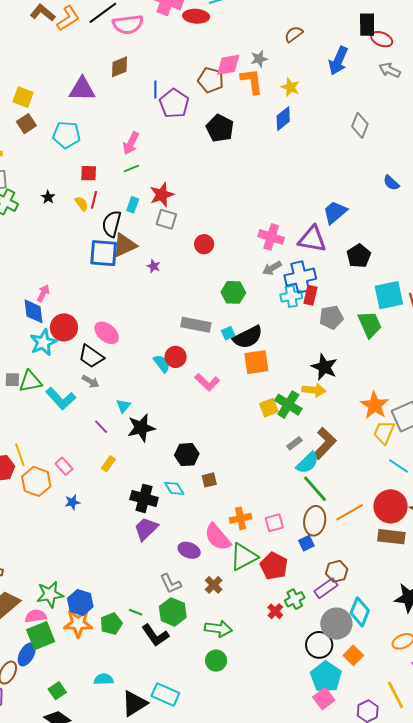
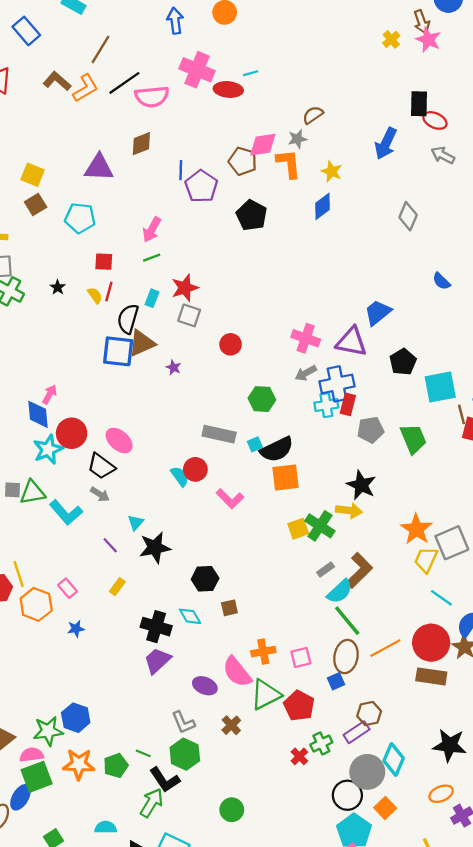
brown semicircle: (294, 34) -> (313, 115), moved
cyan square: (389, 295) -> (440, 387), moved
blue hexagon: (80, 603) -> (76, 718), moved
green arrow: (218, 629) -> (152, 803), moved, turned -68

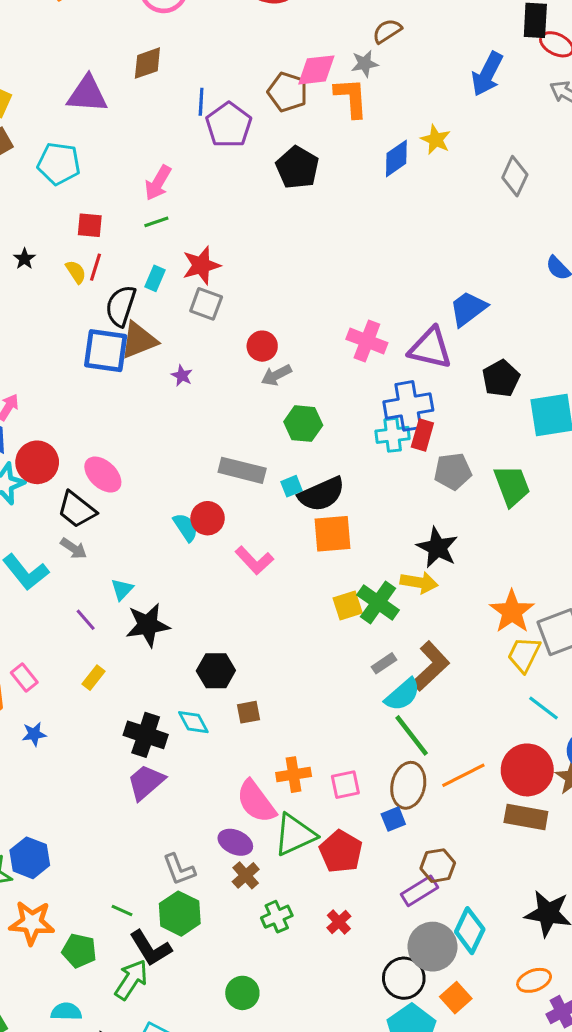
yellow star: (332, 171) -> (436, 140), moved
gray arrow: (306, 373) -> (276, 375), moved
purple ellipse: (205, 686) -> (235, 842), moved
green cross: (321, 743) -> (277, 917), moved
green pentagon: (116, 766) -> (79, 951), moved, turned 30

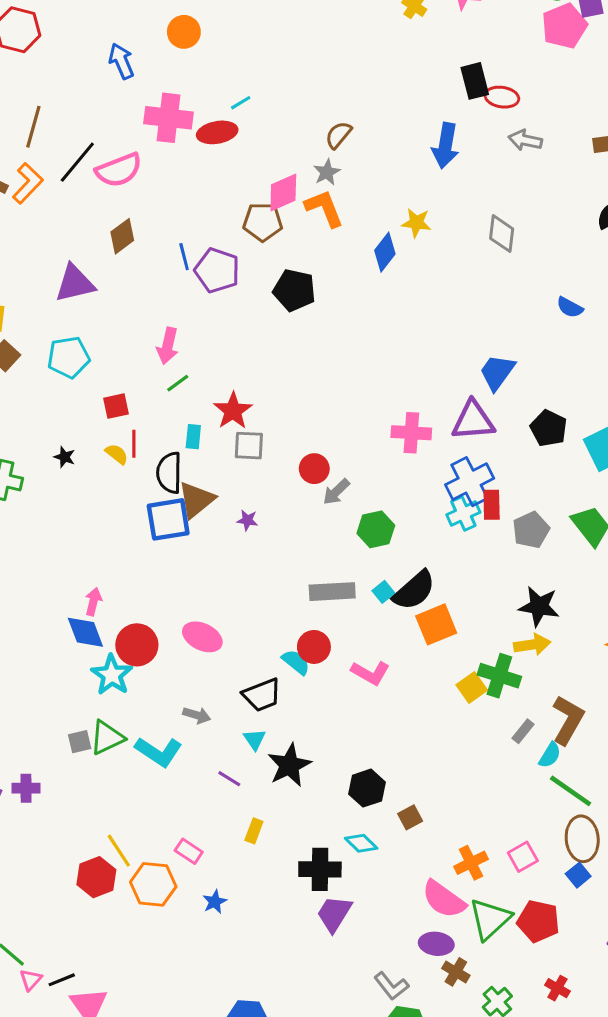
black trapezoid: (77, 510) -> (262, 695), moved, turned -42
cyan semicircle: (402, 695) -> (550, 755), size x0.7

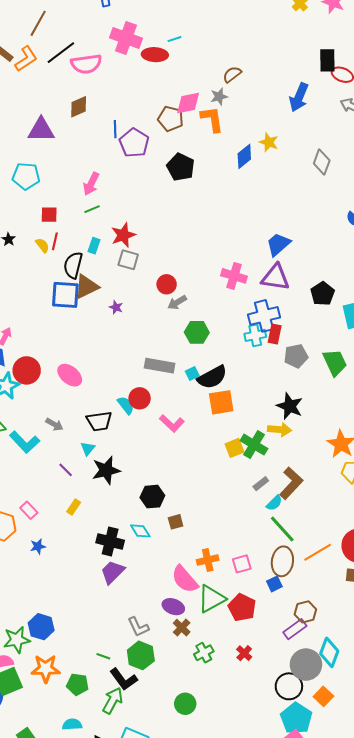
blue trapezoid: (497, 372) -> (278, 244), moved

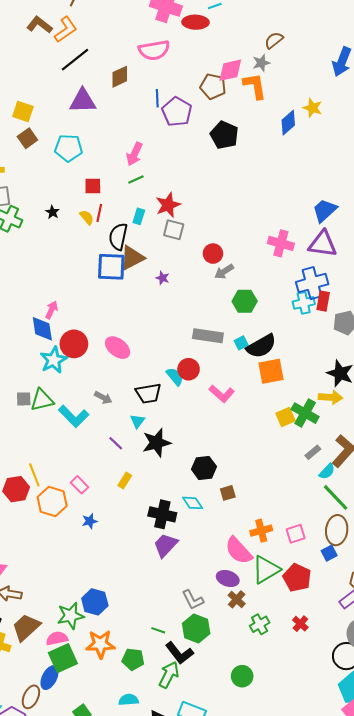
black line: (61, 53) -> (75, 60), moved
pink semicircle: (86, 64) -> (154, 50), moved

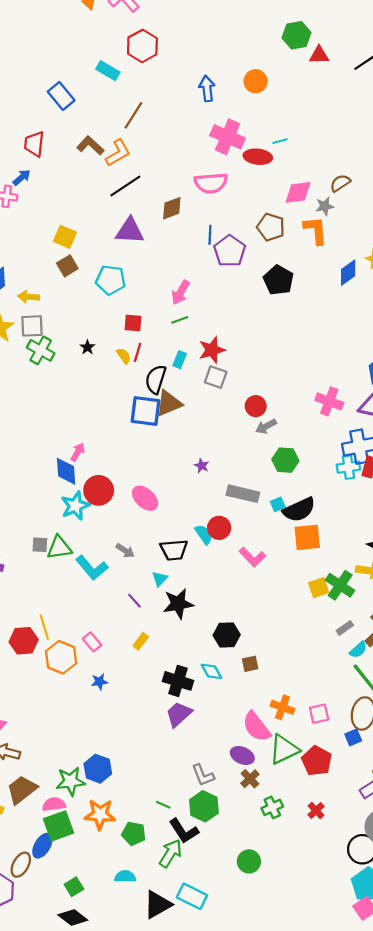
pink diamond: (230, 70) -> (298, 192), moved
purple star: (163, 278) -> (202, 466), moved
orange cross: (261, 531) -> (282, 707), turned 30

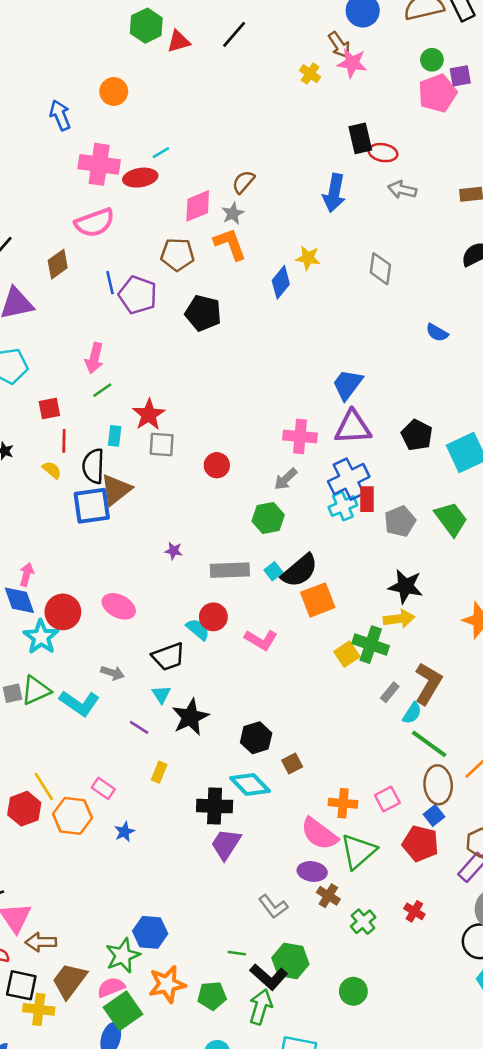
yellow semicircle: (124, 356) -> (52, 470), moved
gray arrow: (266, 426) -> (286, 479), moved
cyan diamond: (211, 671) -> (250, 785), size x1.4
red pentagon: (317, 761) -> (420, 844), moved
green hexagon: (204, 806) -> (290, 961), moved

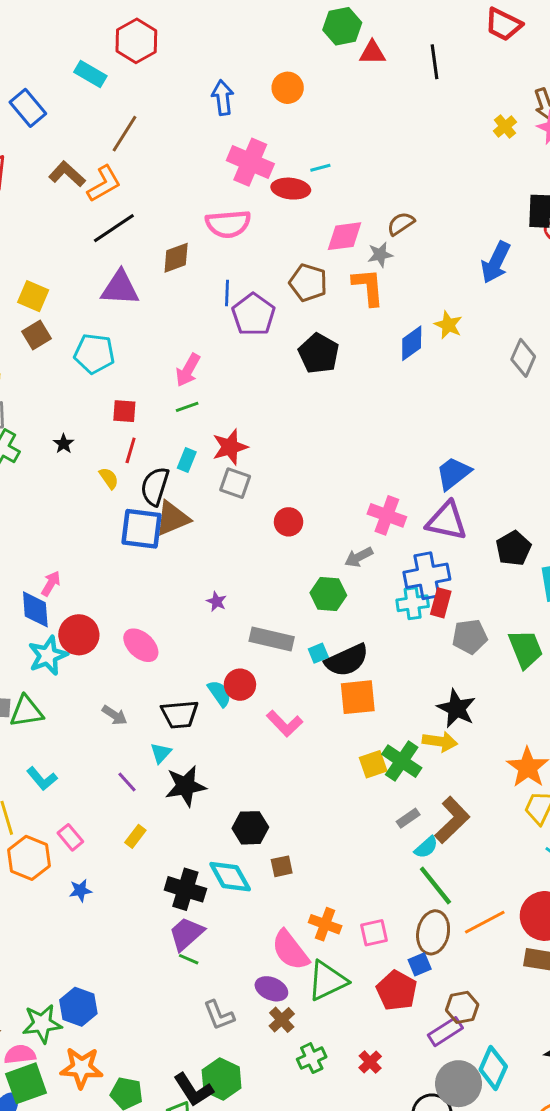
black line: (234, 34) -> (435, 62), turned -64
cyan L-shape: (79, 703) -> (42, 779), moved, size x0.7
green line: (237, 953) -> (189, 959), moved

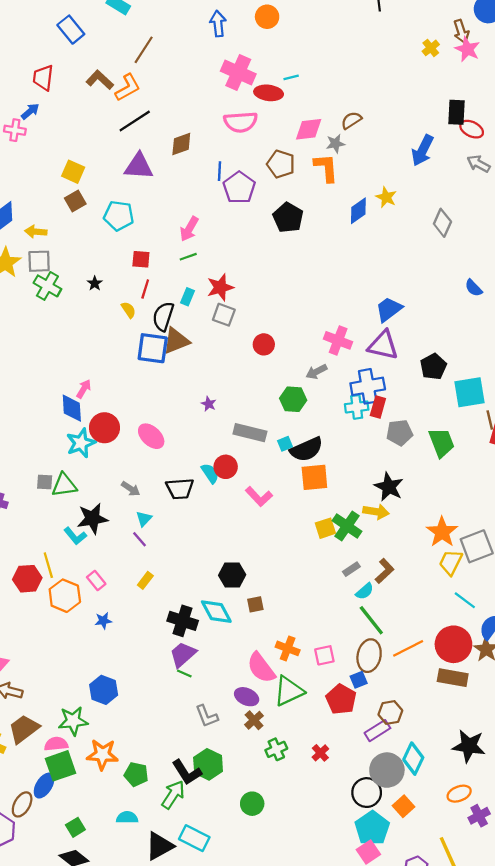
pink semicircle: (228, 224) -> (241, 122), moved
cyan triangle: (161, 753) -> (144, 519), moved
black star: (186, 786) -> (92, 519), moved
brown L-shape: (452, 820) -> (385, 571), size x0.7
blue hexagon: (78, 1007) -> (104, 690), moved

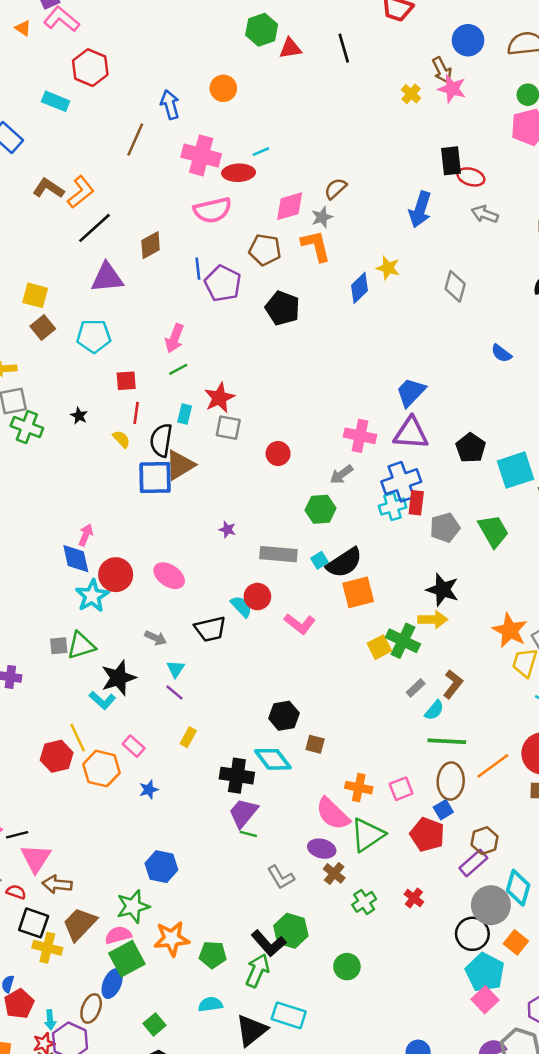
brown line: (144, 50) -> (135, 140), moved
brown square: (255, 604) -> (315, 744), turned 35
green line: (371, 620) -> (447, 741), turned -40

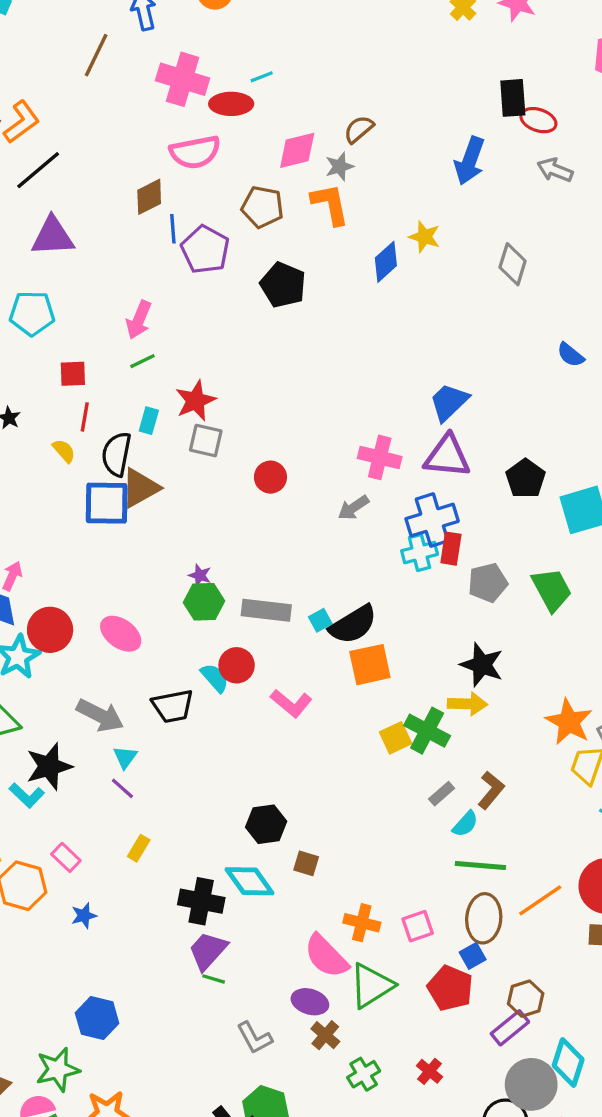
brown diamond: (151, 245) -> (149, 197), moved
green hexagon: (320, 509) -> (204, 602), moved
gray arrow: (156, 638) -> (100, 715), size x1.6

